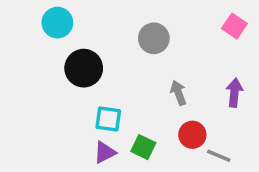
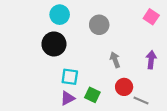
cyan circle: (57, 23) -> (60, 15), moved

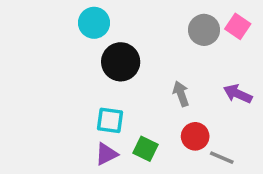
gray circle: (99, 25) -> (204, 30), moved
black circle: (54, 44) -> (121, 62), moved
purple arrow: (151, 60) -> (238, 94), turned -72

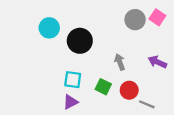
cyan circle: (94, 23) -> (49, 28), moved
green square: (145, 149) -> (103, 87), moved

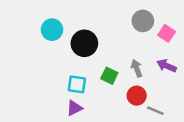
pink square: (157, 17) -> (167, 33), moved
gray arrow: (120, 62) -> (137, 68), moved
green square: (103, 87) -> (109, 76), moved

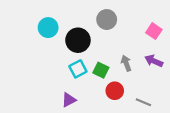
gray circle: (143, 21) -> (107, 20), moved
cyan square: (77, 84) -> (78, 69), moved, turned -36
red circle: (137, 96) -> (115, 91), moved

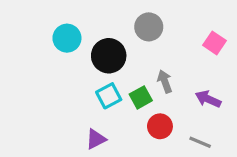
purple arrow: (154, 61) -> (208, 99), moved
gray arrow: (126, 63) -> (165, 81), moved
green square: (101, 70) -> (141, 97), turned 35

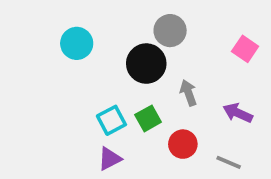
black circle: (109, 56) -> (146, 64), moved
cyan square: (109, 96) -> (111, 120), moved
green square: (141, 97) -> (148, 118), moved

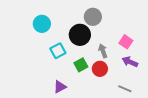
pink square: (245, 49) -> (126, 42), moved
cyan square: (111, 120) -> (58, 51), moved
red circle: (183, 144) -> (100, 69), moved

